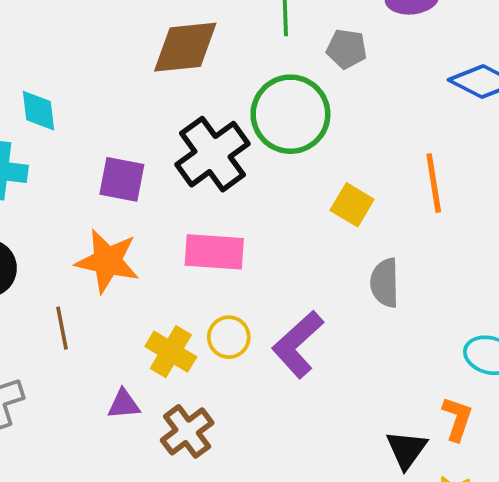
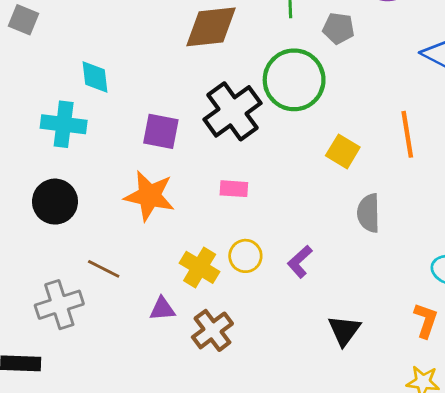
pink rectangle: (214, 252) -> (234, 189), size x0.6
brown line: (62, 328) -> (104, 269), moved, turned -52
purple L-shape: (298, 344) -> (300, 262), size x0.6
black triangle: (406, 450) -> (344, 330), moved

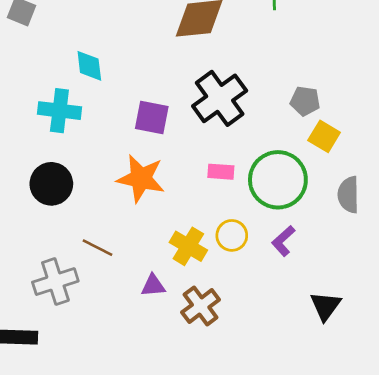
gray pentagon: (338, 28) -> (305, 101), moved
green circle: (294, 80) -> (278, 180), moved

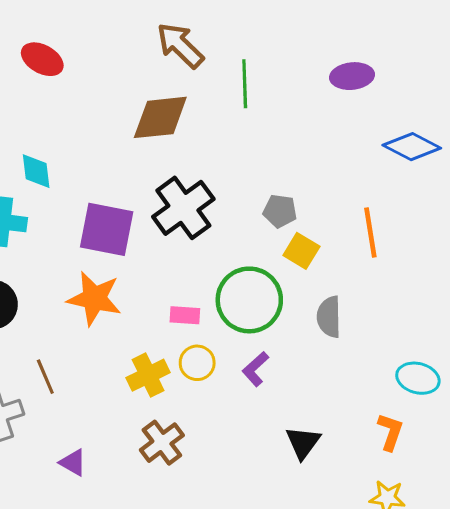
purple square: (152, 117) -> (107, 229), size x1.4
pink rectangle: (221, 172) -> (185, 315), moved
yellow cross: (188, 246) -> (148, 375), turned 33
brown line: (97, 248) -> (45, 377), turned 40
purple triangle: (153, 286) -> (73, 463), moved, turned 35

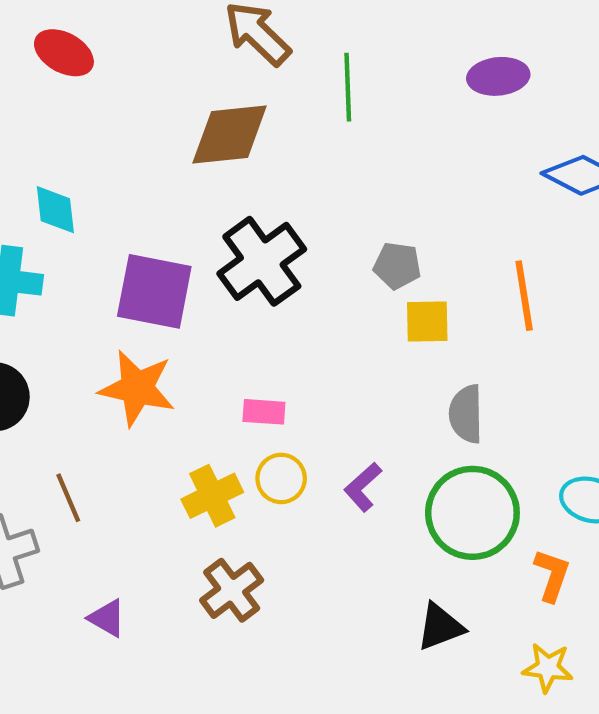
yellow square: (301, 251) -> (427, 322), turned -32
green circle: (249, 300) -> (472, 513), moved
black triangle: (303, 443) -> (440, 627), moved, turned 33

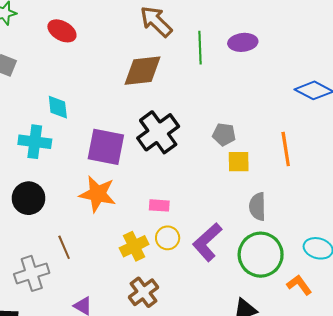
purple ellipse: (498, 76) -> (243, 42), moved
purple L-shape: (363, 487) -> (207, 242), size x1.6
orange L-shape: (552, 575) -> (299, 285), turned -55

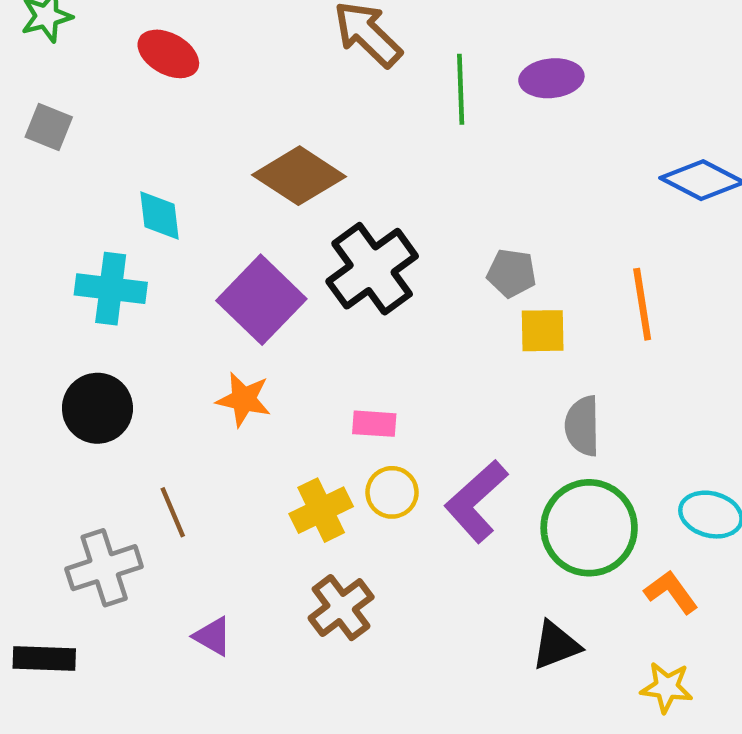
brown diamond: (142, 71) -> (299, 176), moved, turned 39
purple square: (106, 147) -> (261, 300), turned 33
orange star: (98, 194) -> (244, 399), size x0.7

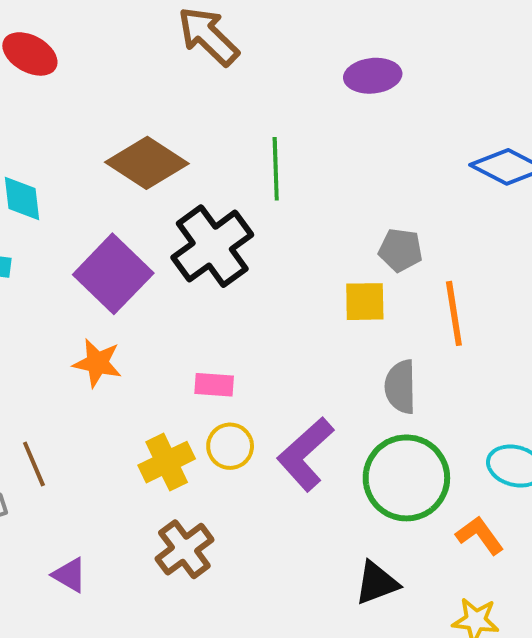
green line: (461, 89) -> (276, 169), moved
gray pentagon: (512, 273) -> (400, 250), moved
orange line: (642, 304) -> (454, 313), moved

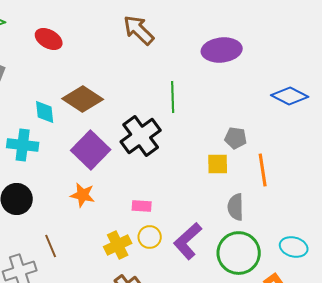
purple ellipse: (373, 76) -> (222, 50), size x1.4
brown diamond: (147, 163) -> (83, 99), moved

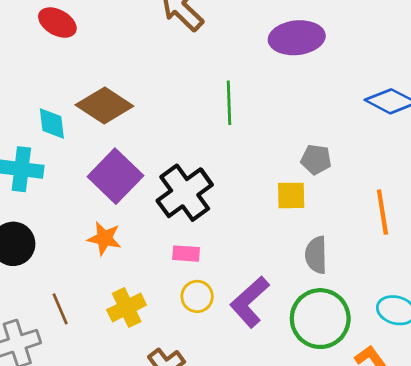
black cross: (141, 136) -> (185, 193), moved
orange line: (263, 170) -> (382, 212), moved
yellow cross: (118, 245) -> (127, 307), moved

